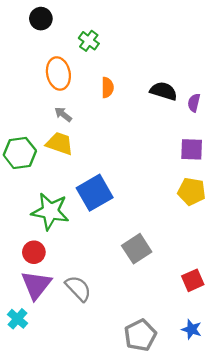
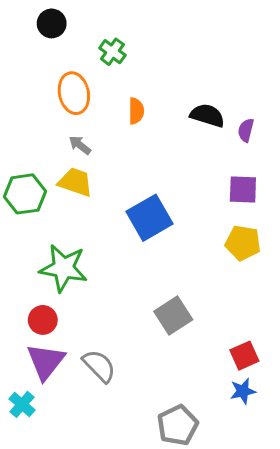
blue square: (95, 193) -> (150, 218), moved
blue star: (192, 329) -> (243, 391), moved, turned -30

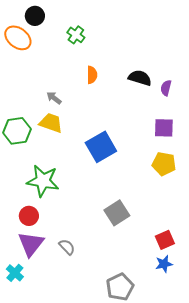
orange ellipse: (74, 93) -> (18, 38), moved, turned -40
gray semicircle: (99, 366) -> (67, 247), size x0.7

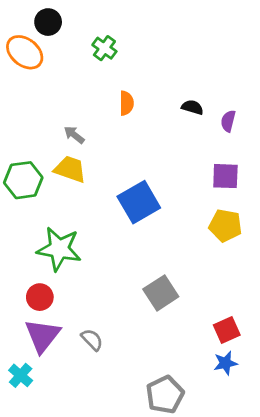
black semicircle: (140, 78) -> (192, 107), size x0.7

